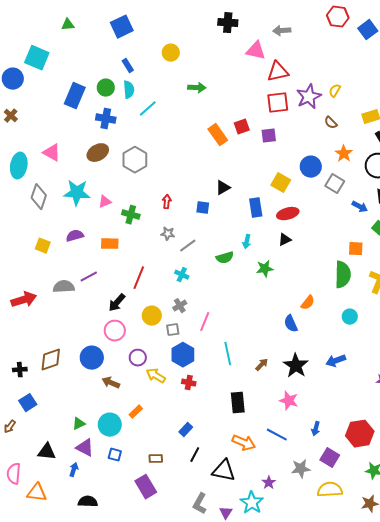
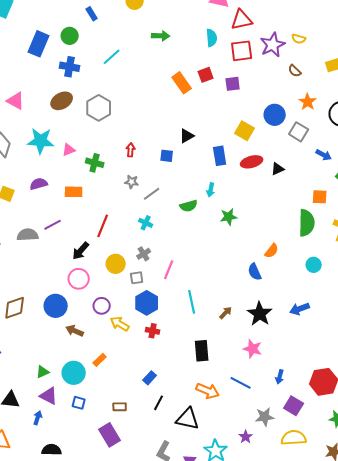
cyan semicircle: (129, 90) -> (212, 38), moved
yellow semicircle: (335, 91) -> (299, 39), turned -104
black triangle: (285, 240) -> (278, 169), moved
purple star: (269, 483) -> (246, 437), moved

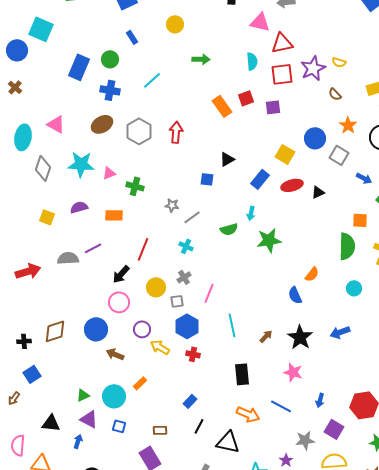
red arrow: (131, 150) -> (176, 132), moved, size x1.5
blue rectangle: (220, 156) -> (260, 179), turned 48
green star: (229, 217) -> (269, 240), size x1.4

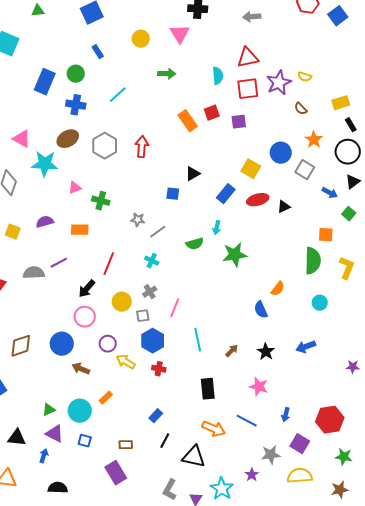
pink triangle: (260, 22) -> (180, 34), moved, turned 45
cyan star: (81, 164) -> (45, 164), moved
black star: (300, 337) -> (266, 352), size x0.7

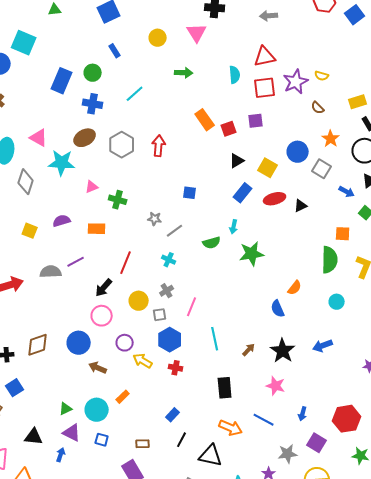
red square: (212, 113) -> (229, 129), moved
black triangle: (193, 174) -> (237, 161), moved
black star: (266, 352) -> (283, 351), size x1.4

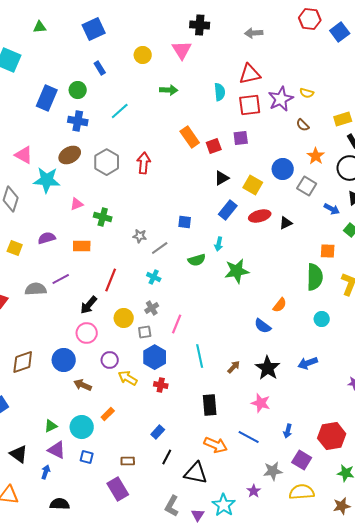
blue square: (190, 193) -> (185, 222), moved
blue semicircle: (278, 309) -> (263, 326), turned -30
black triangle: (34, 437) -> (19, 454), turned 30

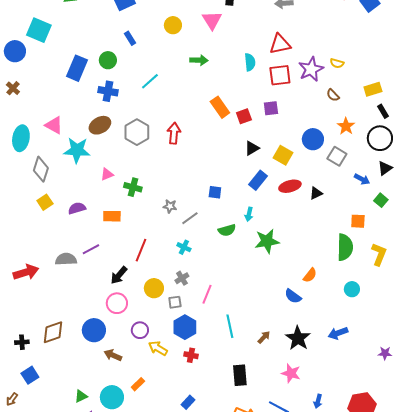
yellow square: (15, 248) -> (45, 202), moved, turned 35

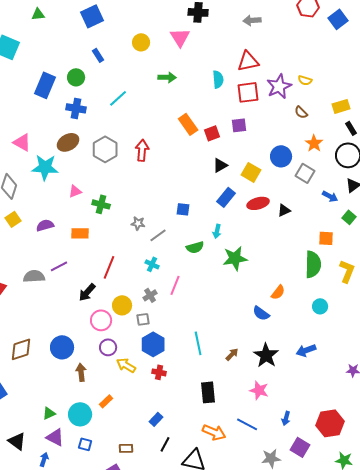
pink line: (207, 294) -> (175, 285), moved
pink circle: (117, 303) -> (101, 320), moved
brown arrow: (113, 355) -> (81, 372), turned 60

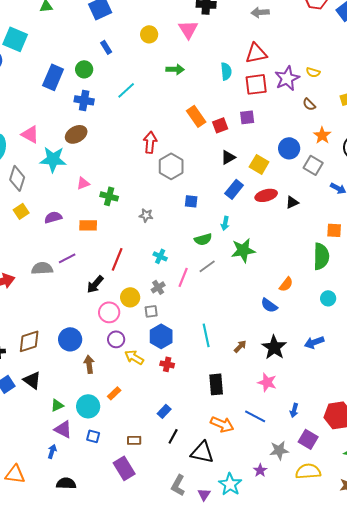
gray hexagon: (105, 149) -> (171, 166), moved
gray line: (158, 235) -> (207, 266), moved
black triangle: (17, 441) -> (32, 380), moved

